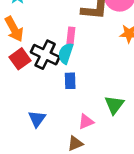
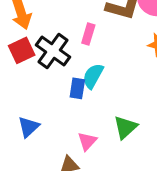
cyan semicircle: (66, 53) -> (93, 76), moved
pink triangle: (86, 122) -> (87, 141), turned -35

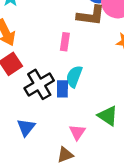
black cross: (53, 51) -> (39, 84), moved, turned 32
green triangle: (125, 127) -> (108, 116), turned -35

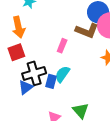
blue triangle: (26, 127) -> (26, 87), moved

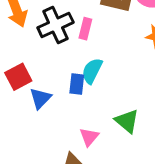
red square: (16, 52) -> (18, 77), moved
black cross: (34, 73) -> (55, 25), moved

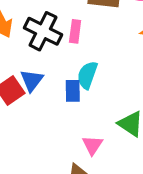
black cross: (55, 25) -> (43, 31), turned -32
blue triangle: (40, 98) -> (32, 80), moved

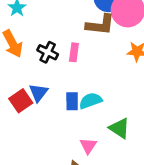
black cross: (43, 31) -> (48, 52), size x0.7
cyan semicircle: (87, 75) -> (90, 101), moved, turned 50

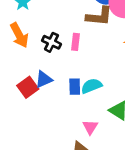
blue triangle: (38, 93) -> (44, 79), turned 30

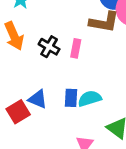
blue triangle: (44, 79) -> (38, 99), moved, turned 42
red square: (28, 87) -> (18, 112), moved

